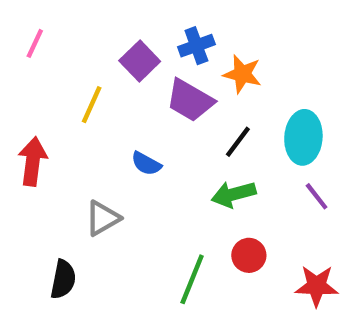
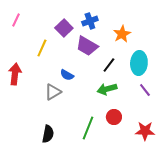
orange star: (242, 74) -> (122, 34), moved, turned 30
gray triangle: (103, 218) -> (53, 92), moved
black semicircle: (63, 279) -> (48, 134), moved

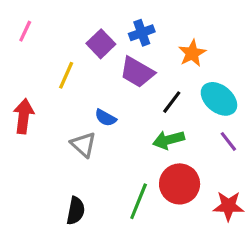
cyan ellipse: (139, 63) -> (219, 99), turned -55
gray triangle: (53, 92) -> (83, 145), turned -48
red circle: (114, 117) -> (180, 184), size x1.6

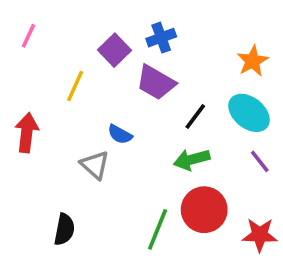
orange star: (192, 53) -> (253, 61), moved
black semicircle: (76, 211) -> (64, 229), moved

